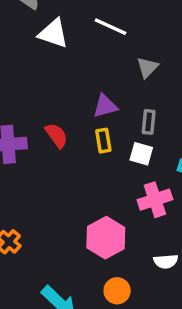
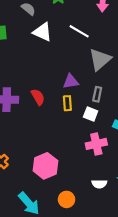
gray triangle: (147, 67) -> (100, 59), size x1.6
pink hexagon: (106, 238) -> (45, 166), moved

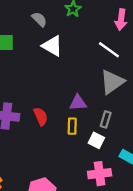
white line: (79, 31) -> (109, 50), moved

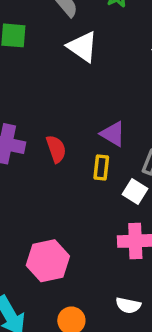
purple triangle: (78, 103) -> (113, 134), turned 30

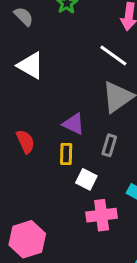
white triangle: (82, 47) -> (31, 66), moved
white square: (135, 192) -> (86, 179), moved

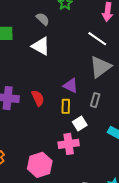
gray semicircle: (24, 16) -> (43, 19), moved
white square: (86, 179) -> (80, 123), turned 32
pink cross: (102, 215) -> (69, 144), moved

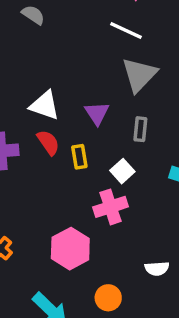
white triangle: (41, 46) -> (45, 105), moved
purple triangle: (71, 86) -> (97, 113), turned 42
yellow rectangle: (66, 106) -> (79, 157), moved

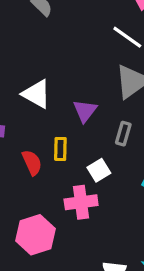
red semicircle: (48, 142) -> (32, 163), moved

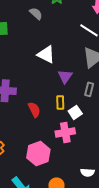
white triangle: (36, 94) -> (46, 55), moved
yellow rectangle: (60, 149) -> (60, 102), moved

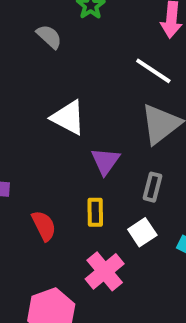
white square: (75, 112) -> (142, 232), moved
pink cross: (65, 132) -> (105, 271), turned -30

